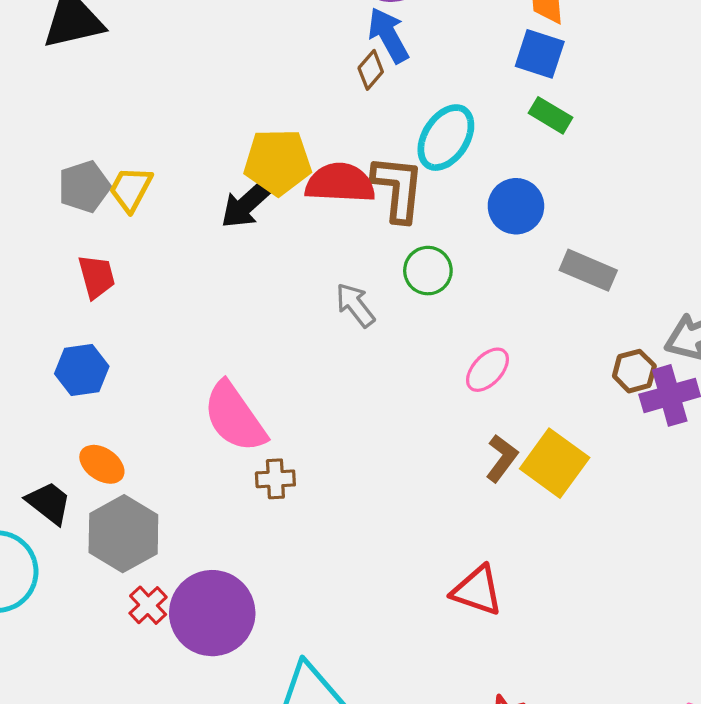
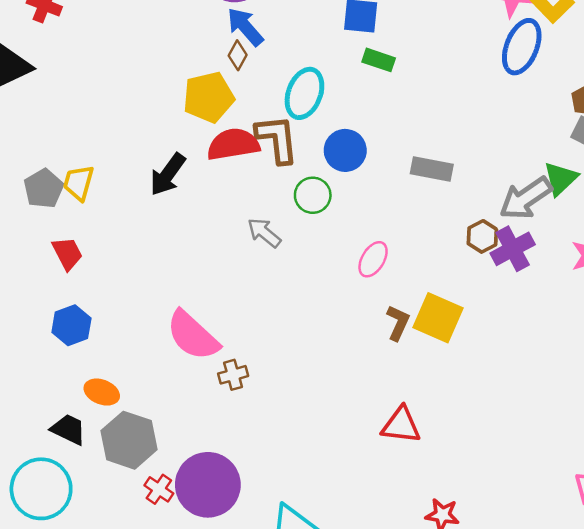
yellow pentagon: (278, 162) -> (209, 97), moved
blue circle: (516, 206) -> (345, 150), moved

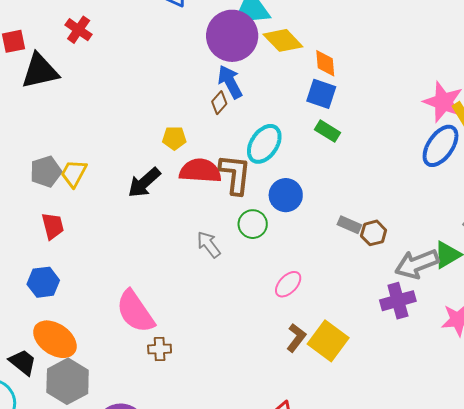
yellow pentagon: (209, 97) -> (174, 138), moved, size x0.6
gray rectangle: (432, 169) -> (349, 225), size x0.7
brown hexagon: (482, 236) -> (374, 233), moved
orange ellipse: (102, 392) -> (55, 339), size x1.6

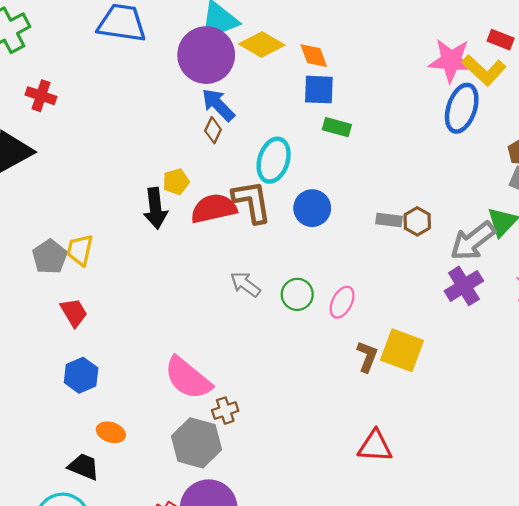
black arrow: (144, 183) -> (155, 208), moved, turned -39
green circle: (253, 224) -> (297, 294), moved
orange ellipse: (55, 339) -> (111, 432), size x0.6
gray hexagon: (68, 381) -> (197, 443), moved

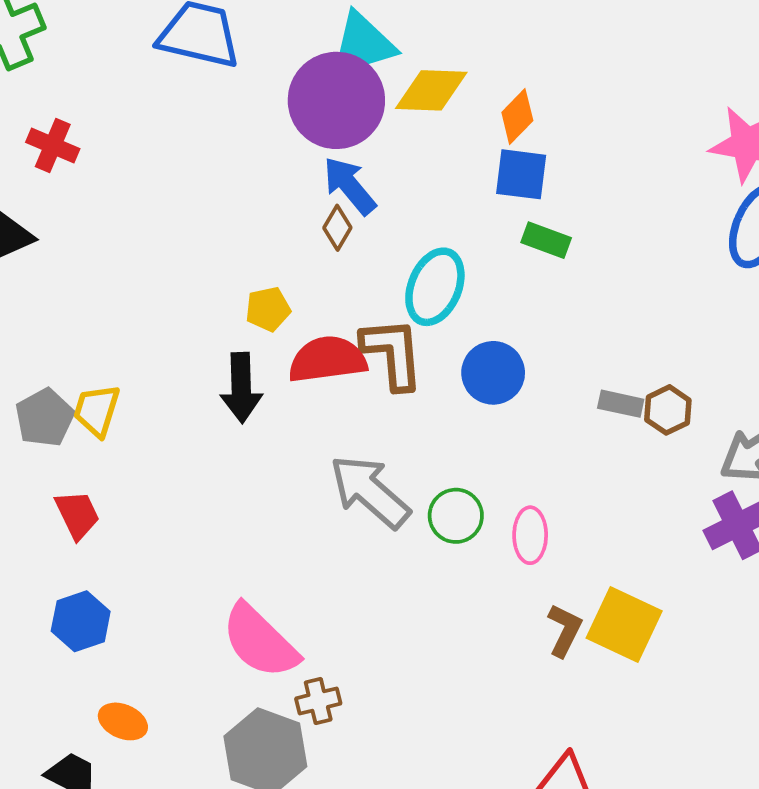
yellow diamond: (262, 44) -> (431, 90), turned -33
orange diamond: (314, 56) -> (517, 116), turned 60
black arrow: (155, 208) -> (241, 388), moved
gray arrow: (245, 284) -> (370, 492), size x1.6
pink ellipse: (342, 302) -> (530, 535), turned -32

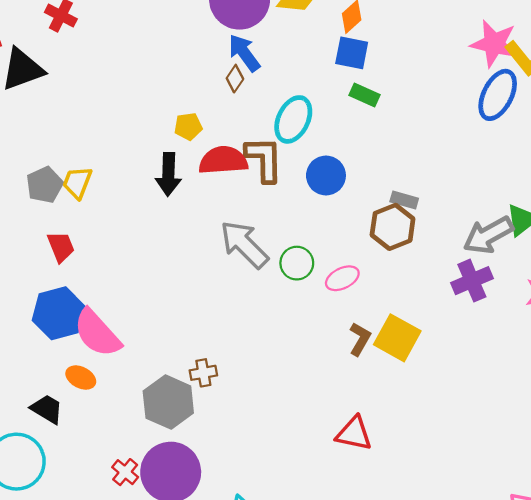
brown hexagon: (668, 410) -> (393, 227), moved, size x1.5
pink ellipse: (530, 535) -> (342, 278), turned 60
blue hexagon: (81, 621) -> (59, 313), size x1.4
pink semicircle: (260, 641) -> (97, 333), moved

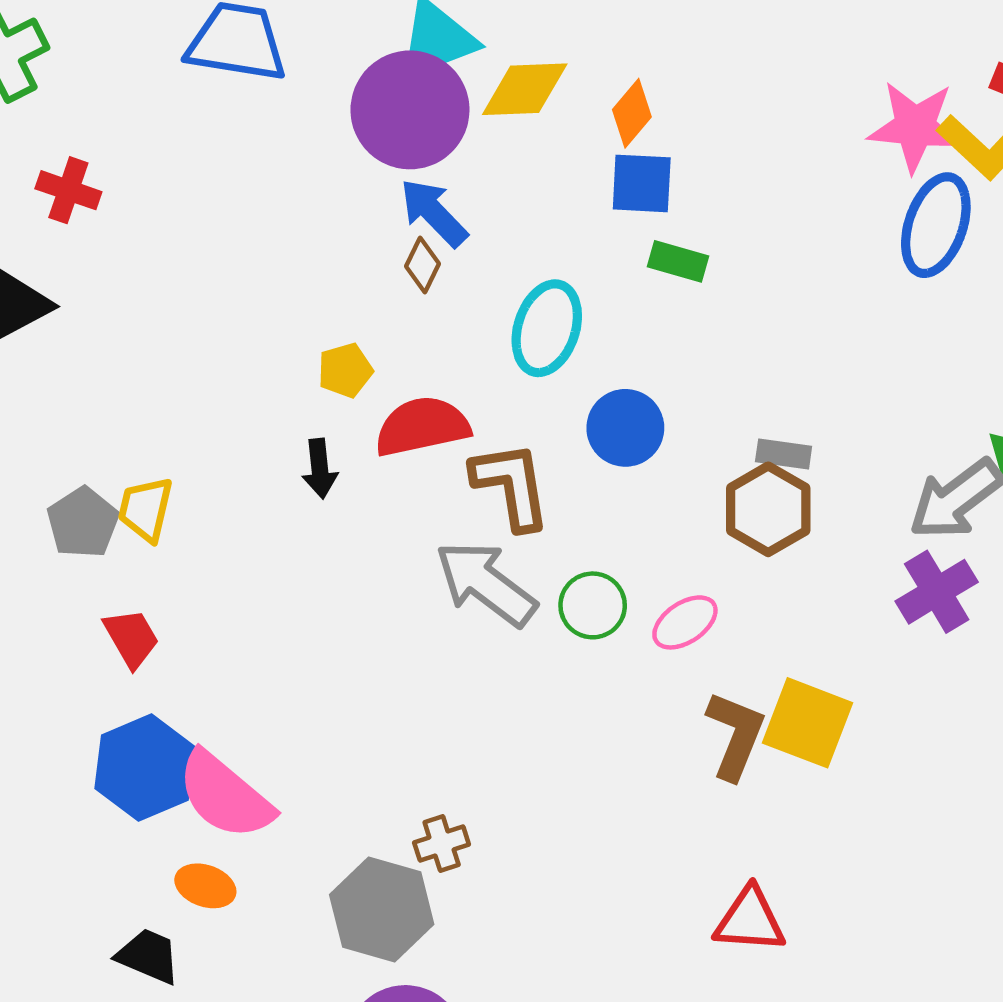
brown L-shape: (264, 159) -> (511, 485), moved
black arrow: (168, 174) -> (320, 469), size x0.7
brown L-shape: (360, 339) -> (735, 735), size x1.4

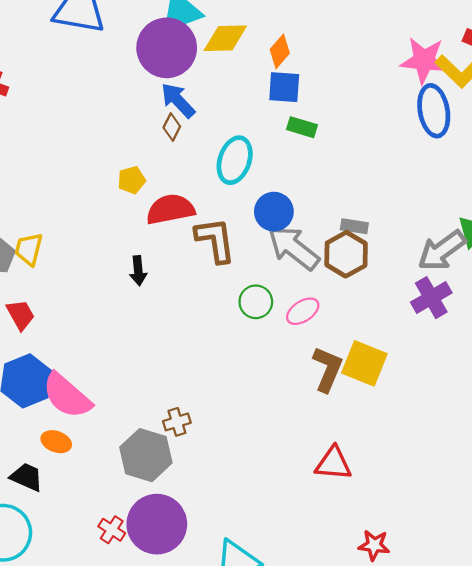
blue ellipse: (936, 225) -> (434, 111), turned -30
black arrow: (320, 469) -> (138, 271), moved
gray arrow: (486, 584) -> (294, 248), moved

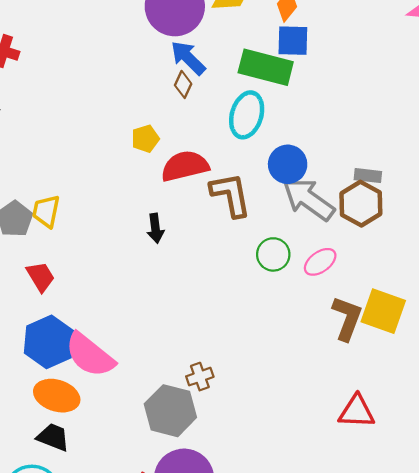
green rectangle: (302, 127) -> (266, 67), moved, size x1.8
orange ellipse: (56, 442) -> (57, 396), moved, size x1.5

